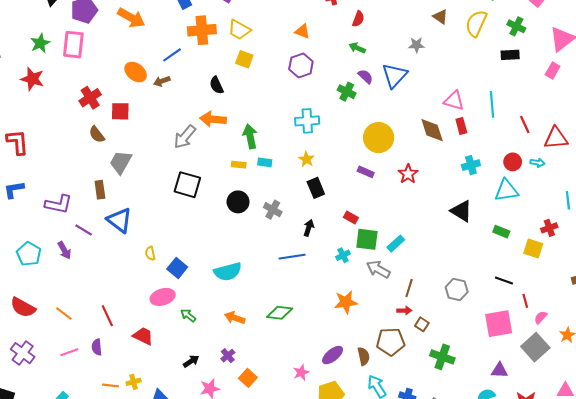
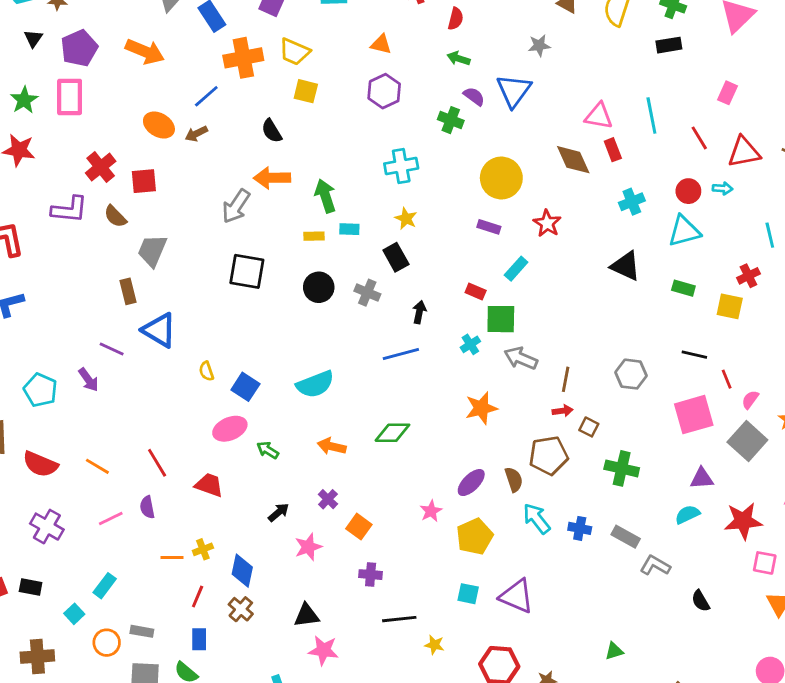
pink rectangle: (553, 70) -> (728, 93), moved
black rectangle: (316, 188) -> (396, 257), moved
purple L-shape: (58, 204) -> (69, 210), moved
cyan rectangle: (396, 244) -> (516, 269), moved

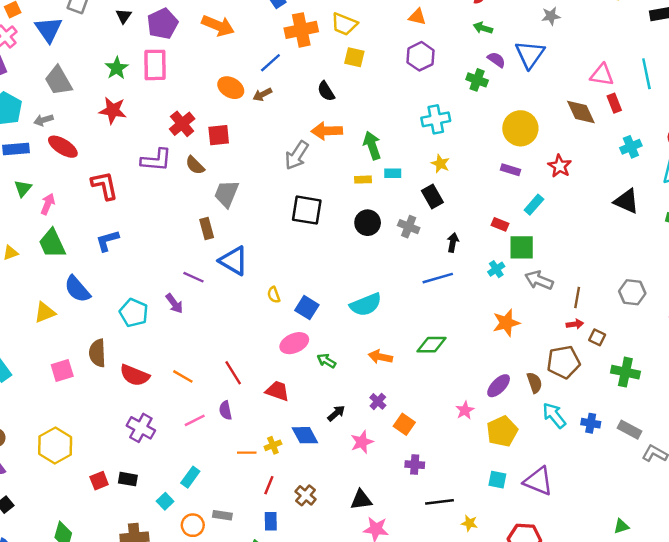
blue diamond: (242, 571) -> (305, 435), moved, turned -40

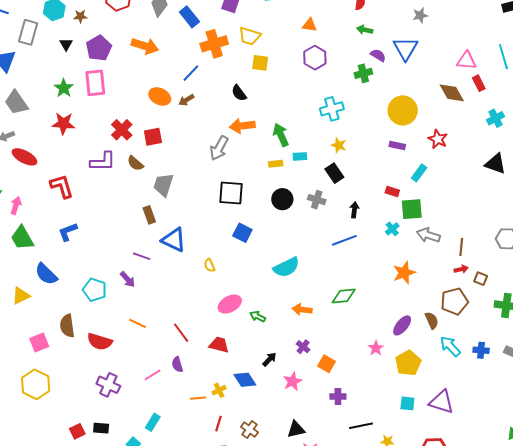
green cross: (477, 80) -> (363, 73), turned -30
blue square: (307, 308) -> (242, 233), moved
orange line: (183, 376) -> (138, 323), moved
yellow hexagon: (55, 445) -> (36, 384), moved

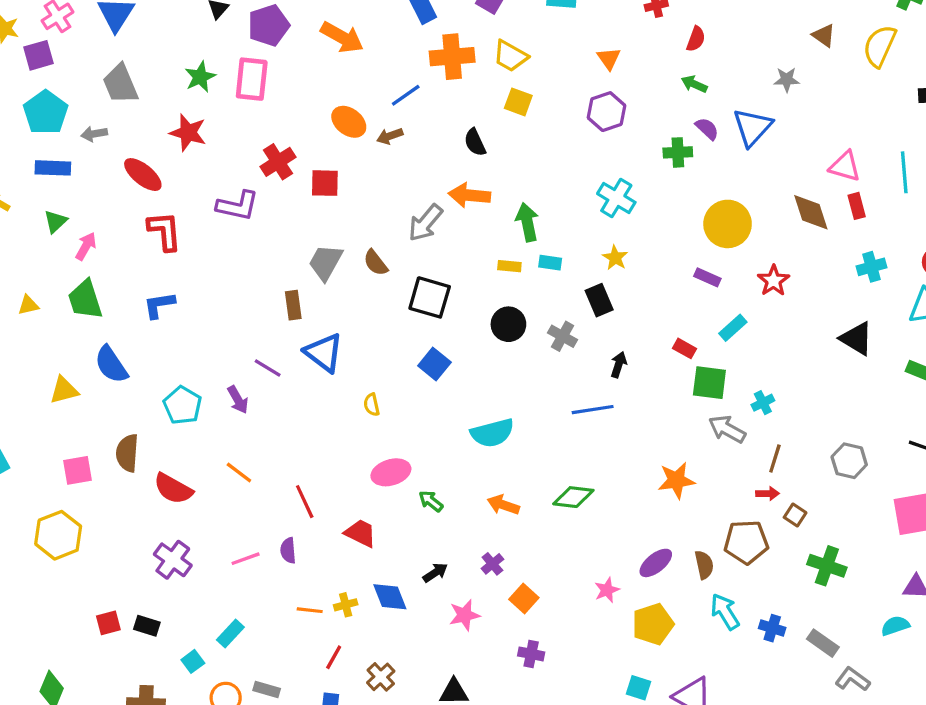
orange triangle: (310, 25) -> (609, 58), turned 35
cyan cross: (332, 109) -> (616, 198), turned 35
red ellipse: (24, 157) -> (143, 175), moved
brown semicircle: (135, 163) -> (376, 263), moved
cyan cross: (392, 229) -> (763, 403), moved

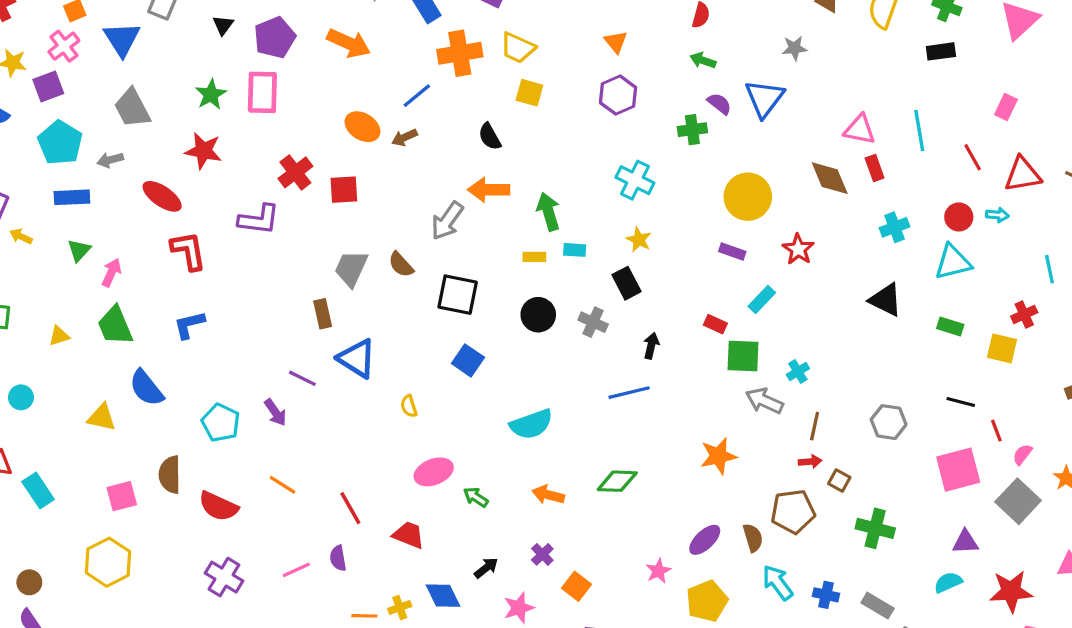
yellow triangle: (64, 390) -> (102, 417), turned 32

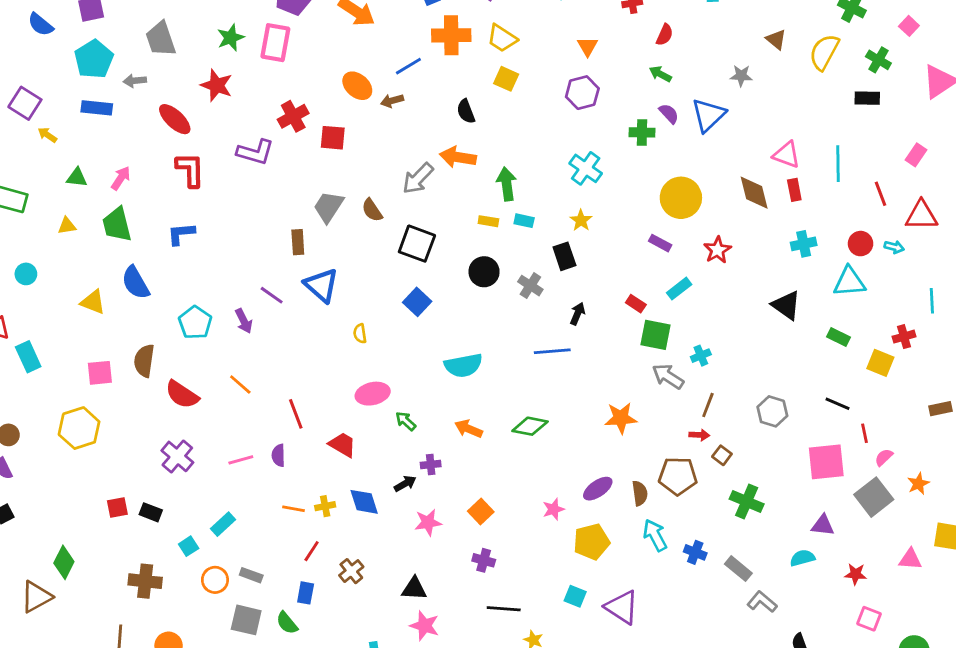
green triangle: (79, 250) -> (77, 178), moved, turned 45
purple cross: (542, 554) -> (431, 465), moved, turned 30
red star: (1011, 591) -> (856, 574), size x0.6

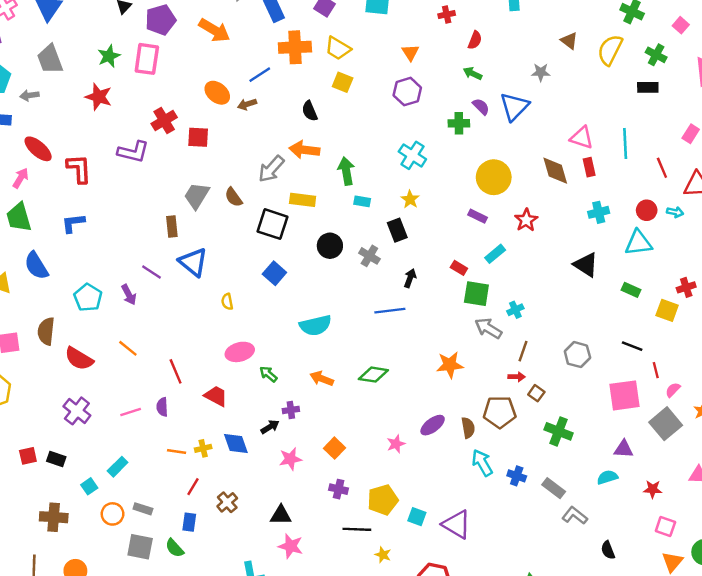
red ellipse: (175, 119) -> (38, 149), moved
yellow rectangle: (488, 221) -> (303, 200), moved, size x1.5
yellow pentagon: (592, 542) -> (383, 500), moved

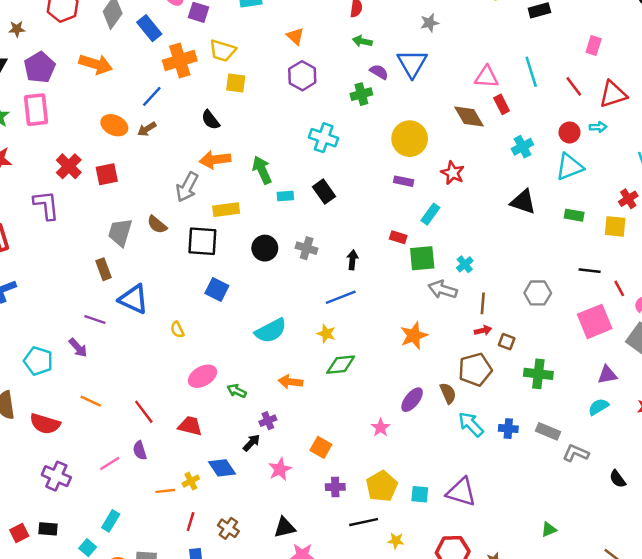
purple L-shape: (133, 152) -> (46, 205), turned -96
yellow star: (410, 199) -> (326, 334), moved
black rectangle: (397, 230) -> (324, 192), moved

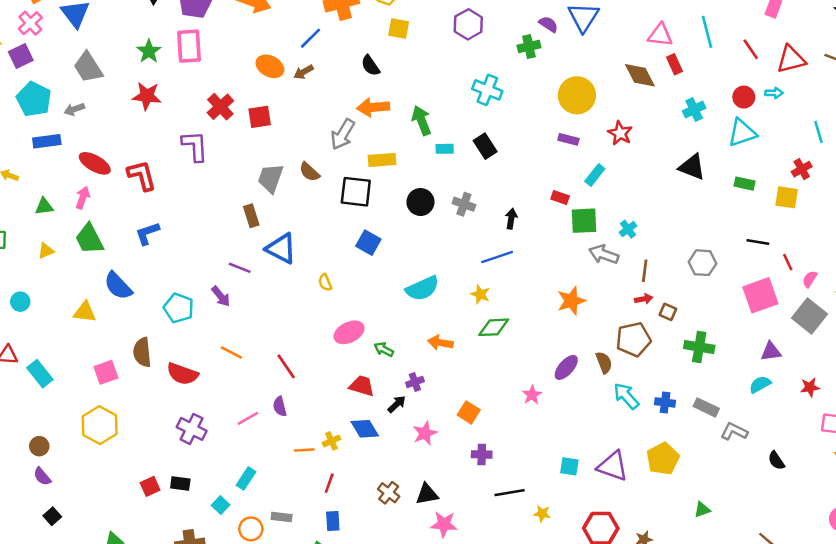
red trapezoid: (190, 426) -> (362, 386), moved
yellow pentagon: (382, 486) -> (663, 459), moved
brown cross: (228, 528) -> (389, 493), moved

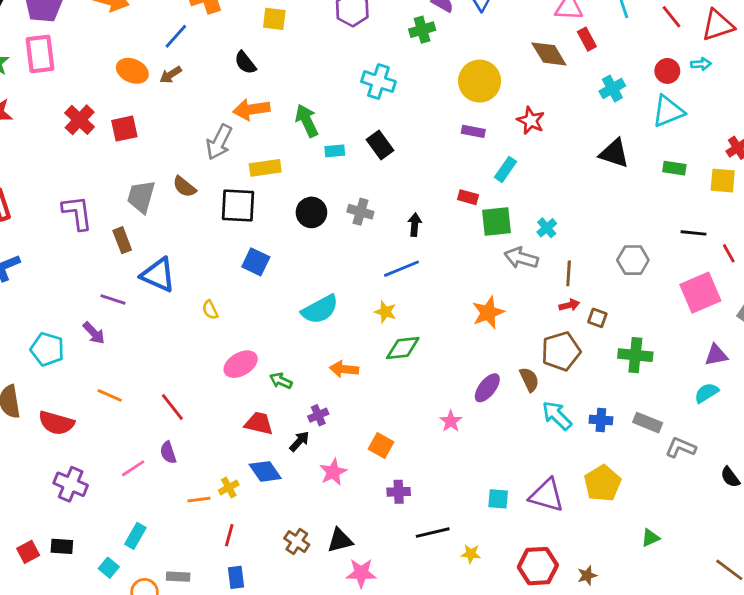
purple L-shape: (195, 146) -> (77, 213), moved

